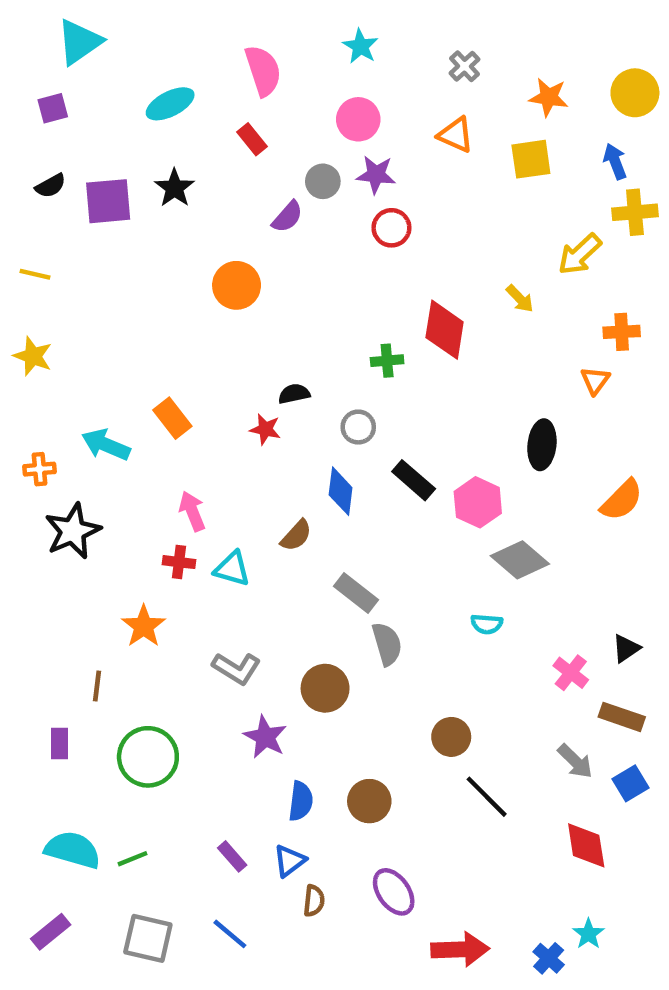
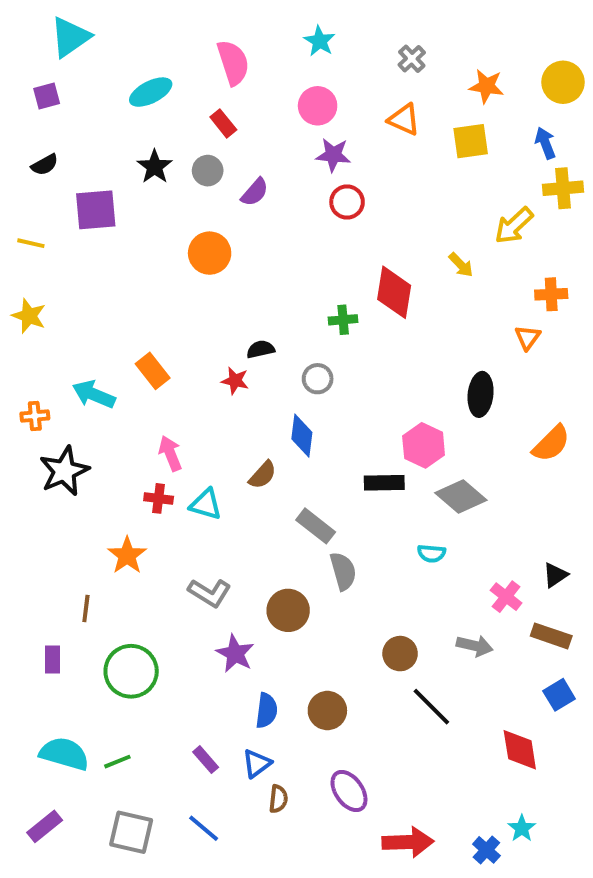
gray circle: (323, 181) -> (208, 171), moved
purple square: (108, 201) -> (96, 210), moved
black rectangle: (414, 480) -> (384, 483), moved, turned -42
gray arrow: (575, 761) -> (475, 646), moved, turned -32

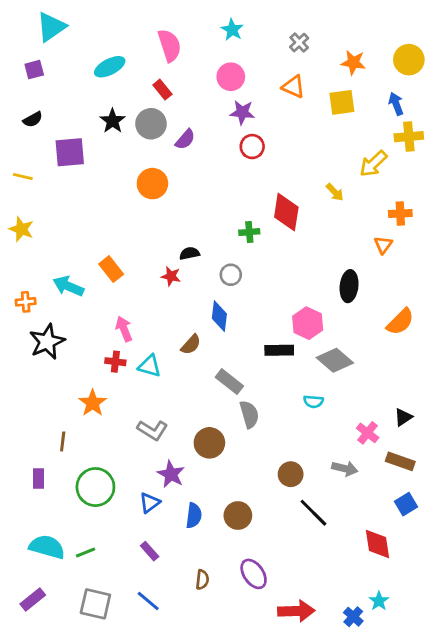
gray circle: (208, 171) -> (151, 124), size x1.4
blue triangle: (257, 764) -> (150, 503), moved

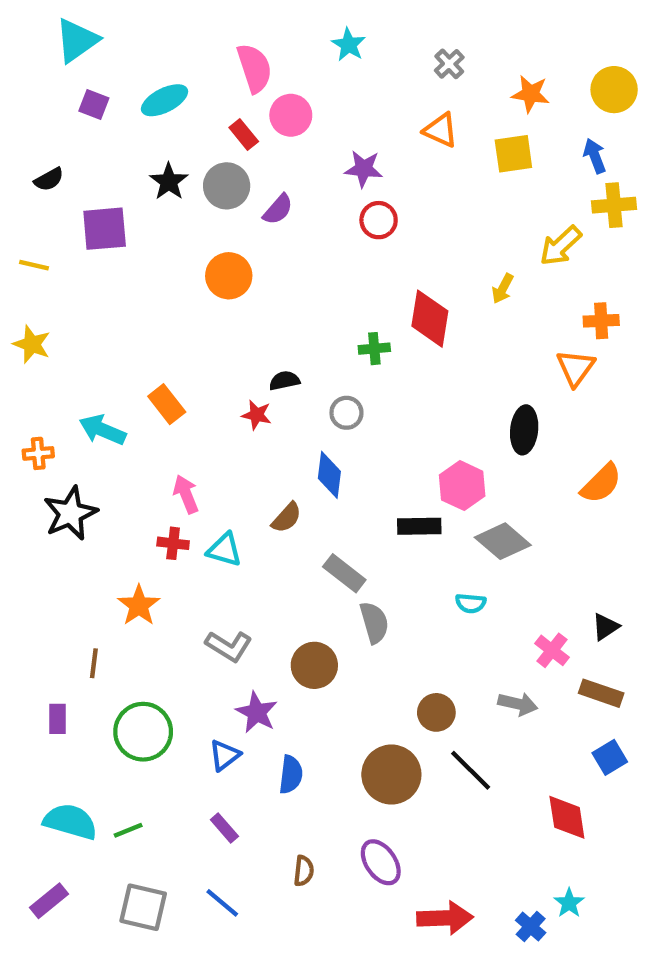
purple square: (34, 70) -> (94, 105), moved, turned 36
pink circle: (231, 77) -> (291, 115), moved
yellow arrow: (335, 192) -> (503, 289), turned 72
orange triangle: (383, 245) -> (576, 368), size x1.4
brown circle: (238, 516) -> (391, 775), moved, size x1.4

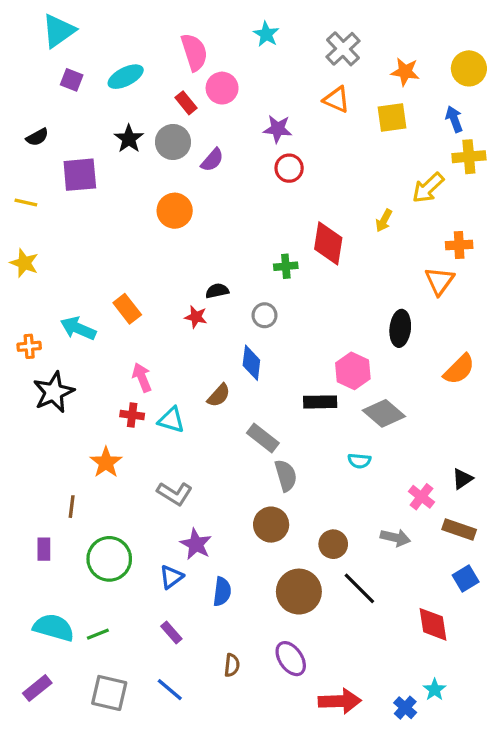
gray cross: (449, 64) -> (343, 49), size x1.5
brown circle: (314, 665) -> (271, 525), moved

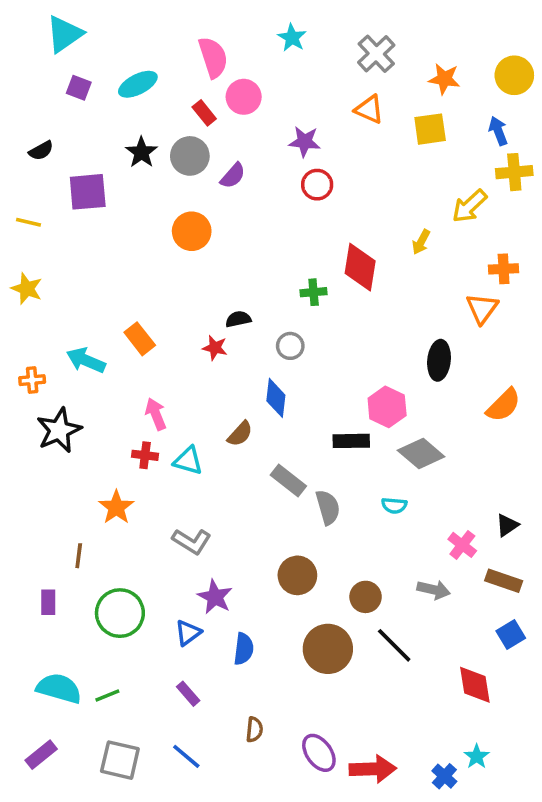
gray semicircle: (286, 476) -> (328, 507), moved
purple ellipse: (291, 659) -> (319, 753), moved

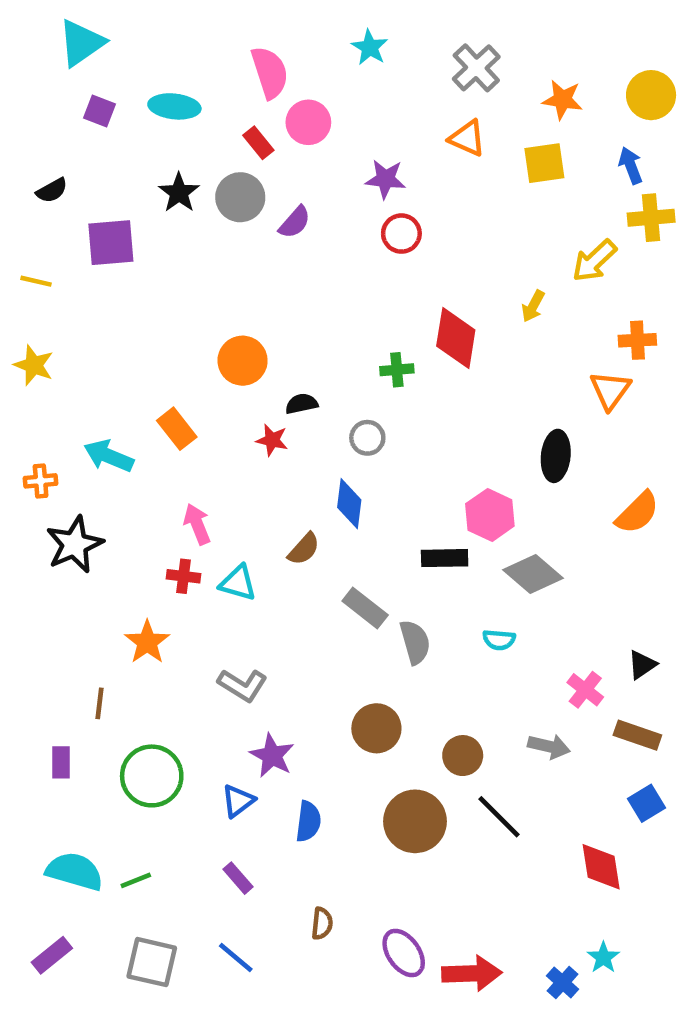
cyan ellipse: (138, 84) -> (174, 106), turned 33
orange circle: (192, 231) -> (243, 361), moved

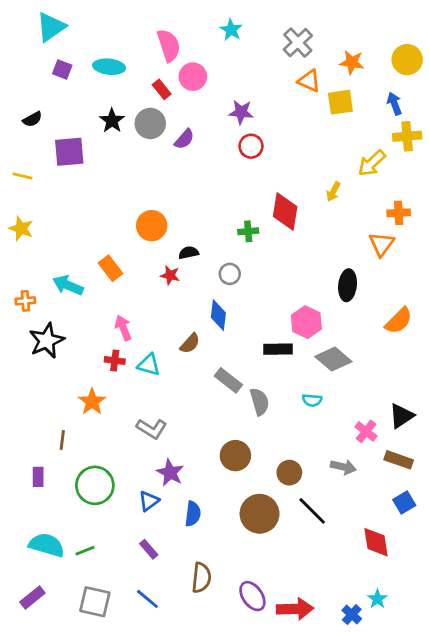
orange triangle: (467, 138) -> (309, 81), moved
black triangle: (642, 665) -> (401, 416), size x1.4
brown semicircle: (322, 923) -> (201, 578), size x1.5

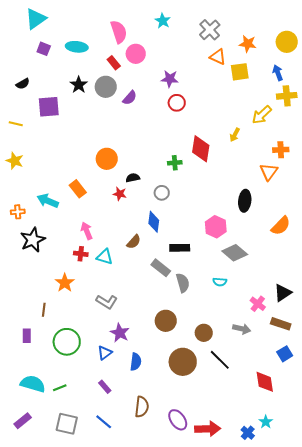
black rectangle: (278, 349) -> (180, 248), moved

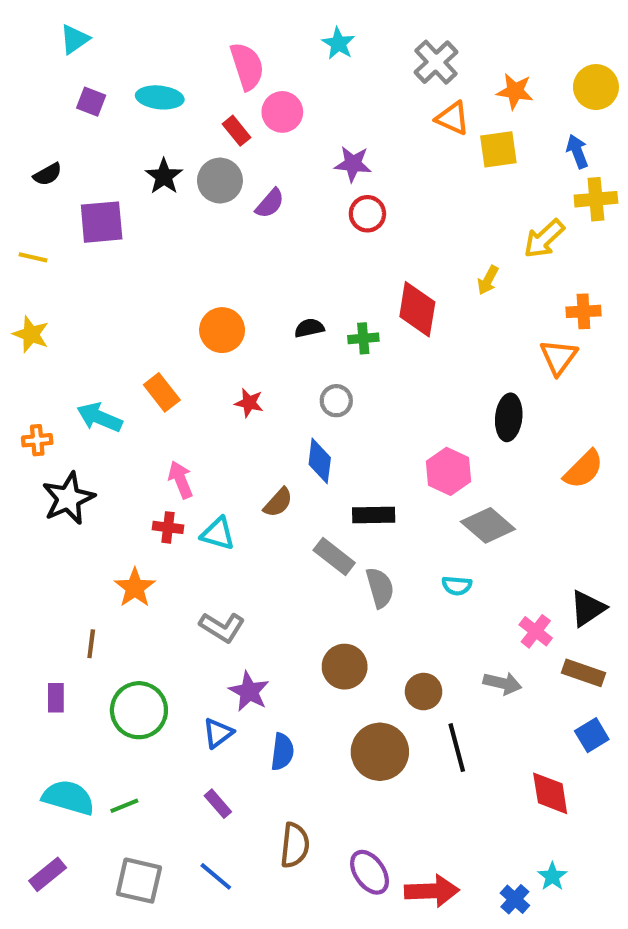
cyan triangle: (36, 19) -> (75, 39), size x0.7
black semicircle: (133, 178) -> (309, 328), moved
black line: (220, 360) -> (457, 748), turned 30

